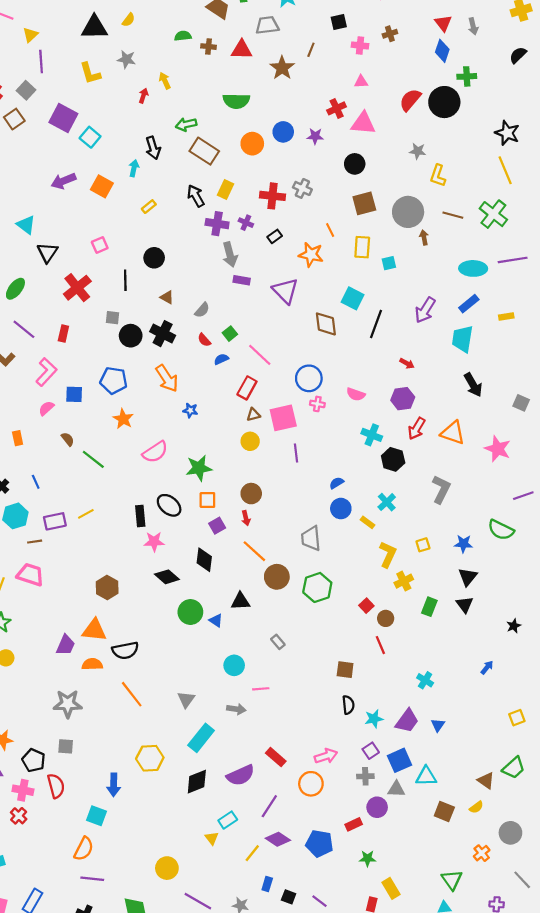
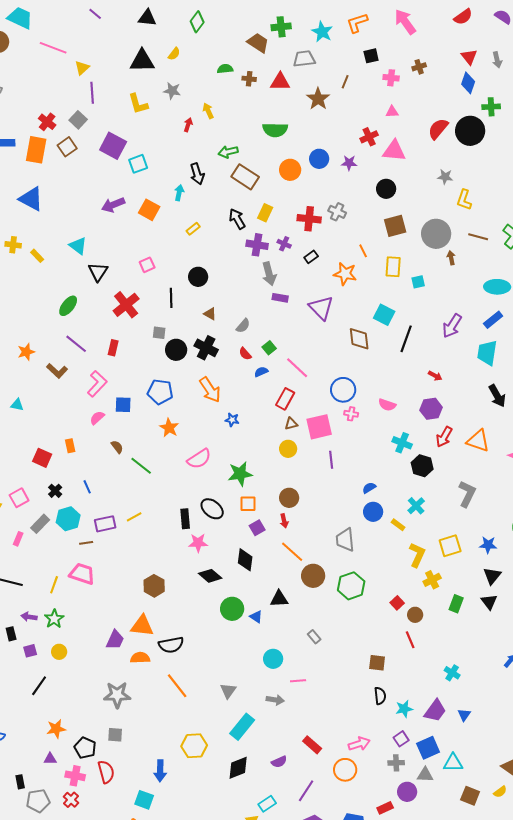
cyan square: (90, 137) -> (138, 164), turned 30
yellow square: (423, 545) -> (450, 546), size x1.6
purple semicircle: (241, 775) -> (279, 762), size x0.6

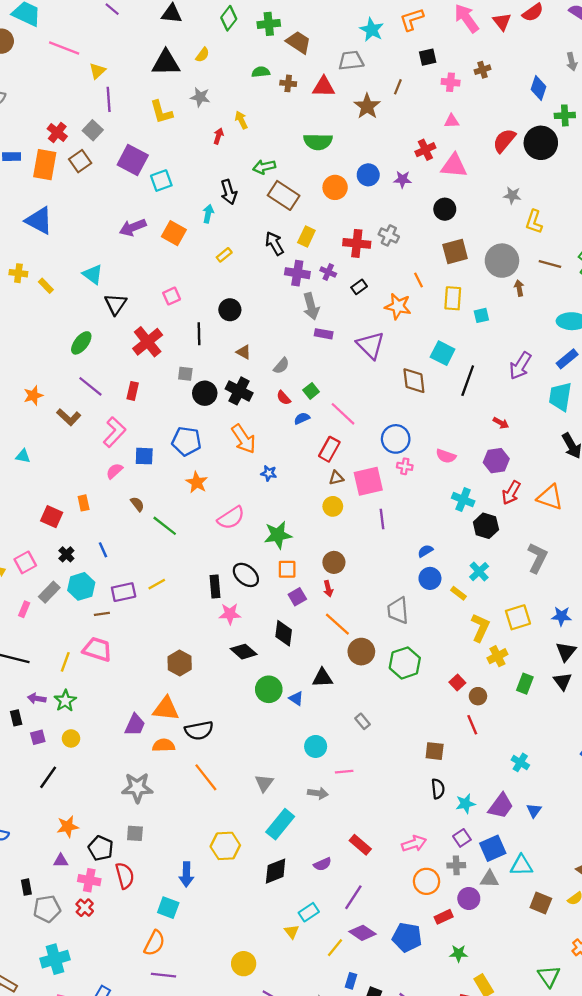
green cross: (281, 27) -> (269, 24), moved
red triangle: (469, 57) -> (502, 22), moved
orange circle: (345, 770) -> (427, 881), moved

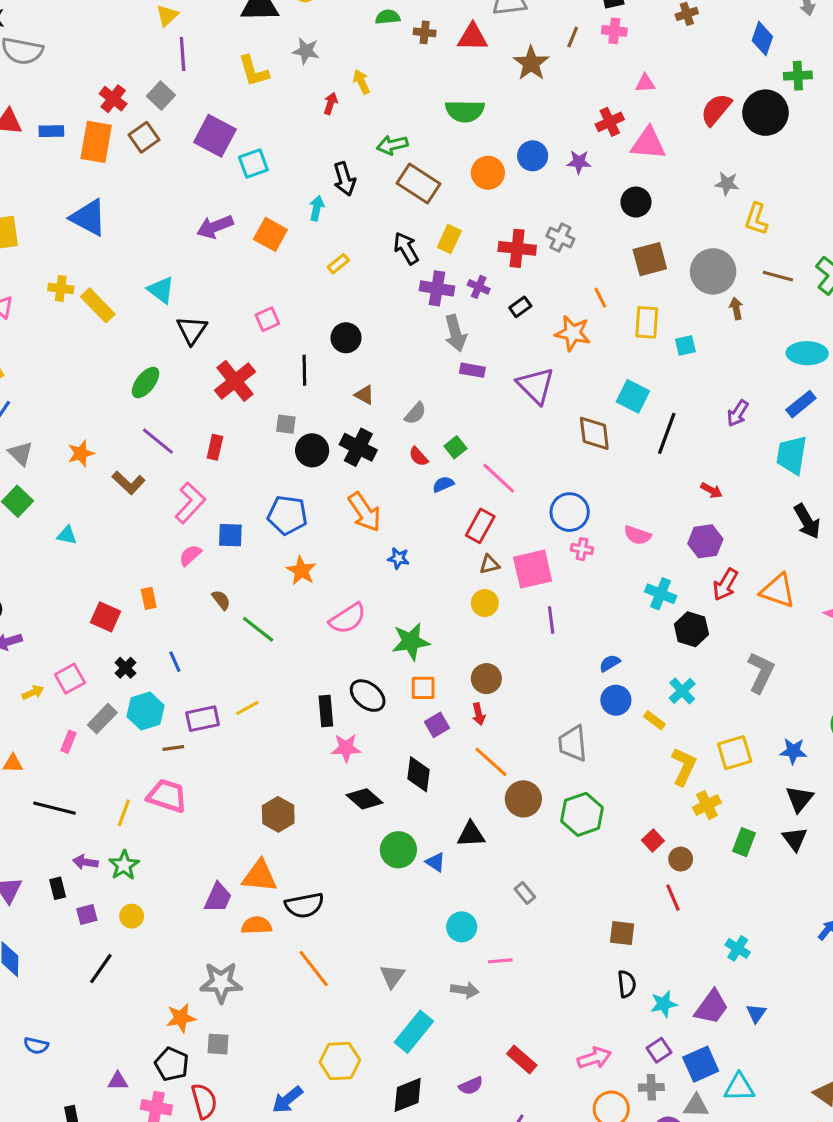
pink cross: (451, 82) -> (614, 31), moved
yellow rectangle: (46, 286) -> (98, 305), size x1.6
purple arrow: (520, 366) -> (738, 413), size x0.7
orange star: (68, 826) -> (181, 1018), moved
blue arrow: (186, 874) -> (287, 1100), turned 50

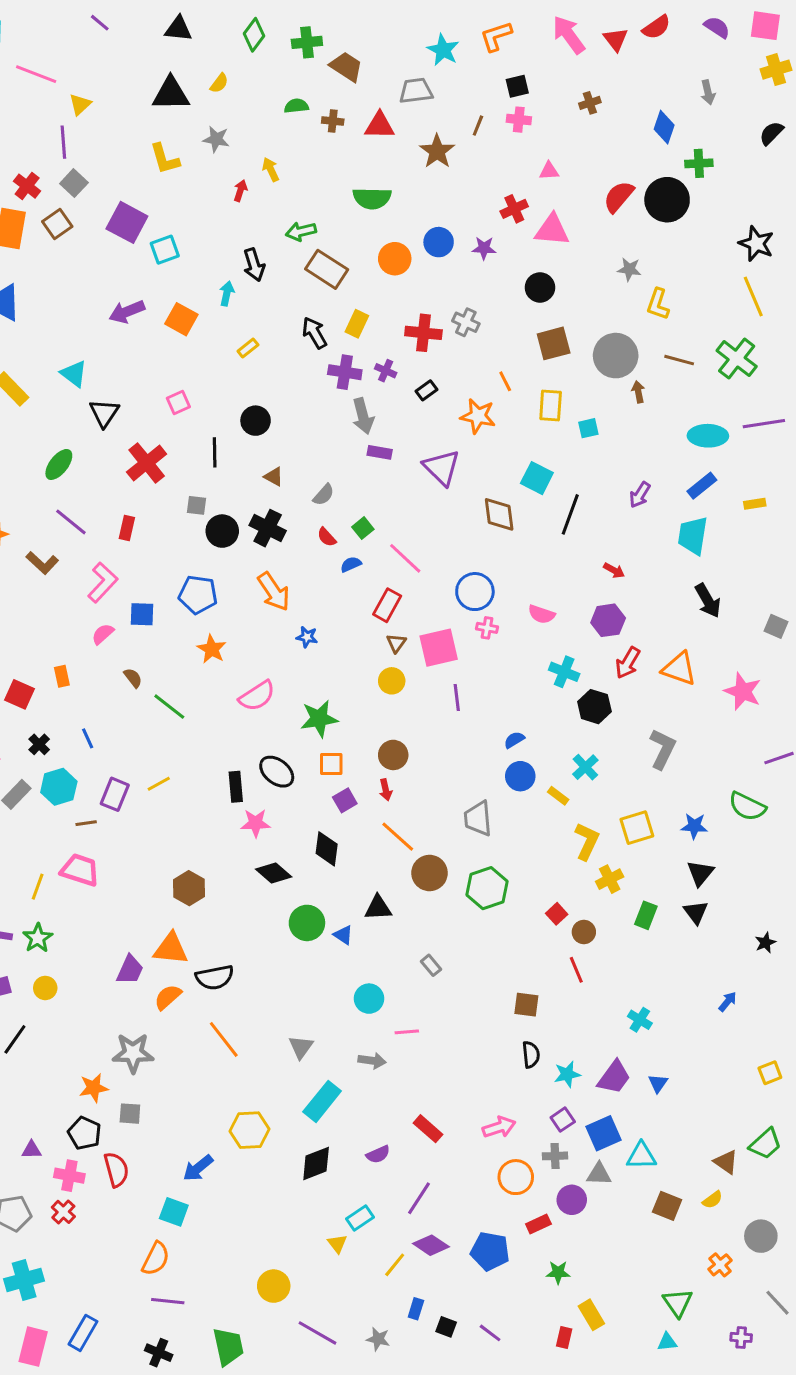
purple line: (183, 54) -> (63, 142), moved
brown triangle: (489, 564) -> (396, 643), turned -40
purple rectangle: (203, 719) -> (115, 794), turned -56
orange semicircle: (257, 925) -> (168, 997), turned -40

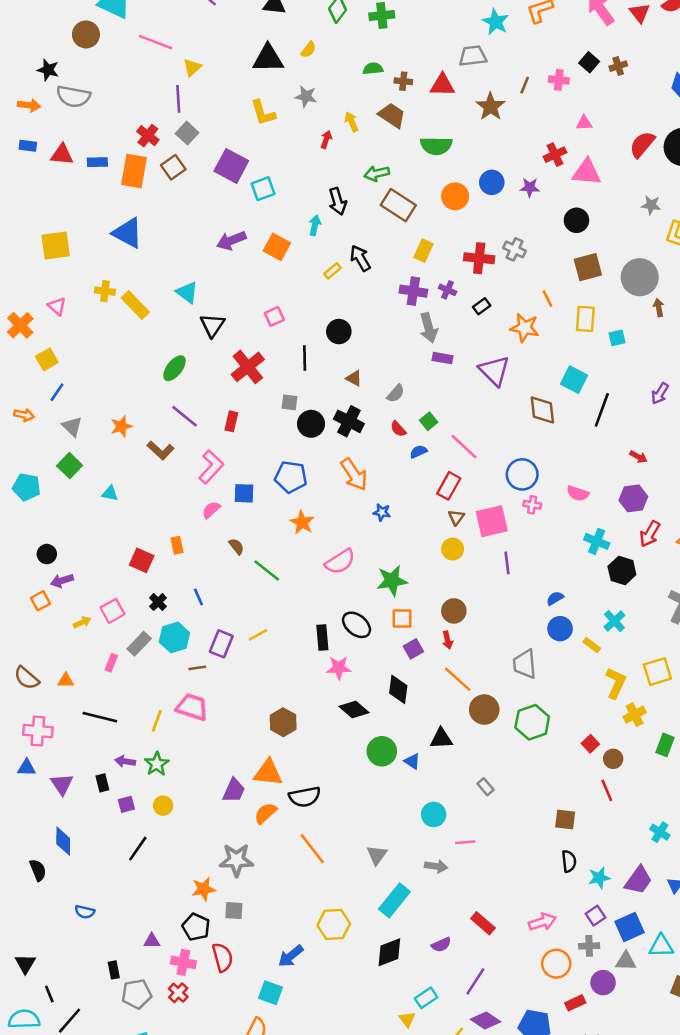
brown trapezoid: (346, 67) -> (392, 115), moved
black square: (517, 86) -> (589, 62), moved, turned -36
black arrow: (315, 333) -> (360, 258), moved

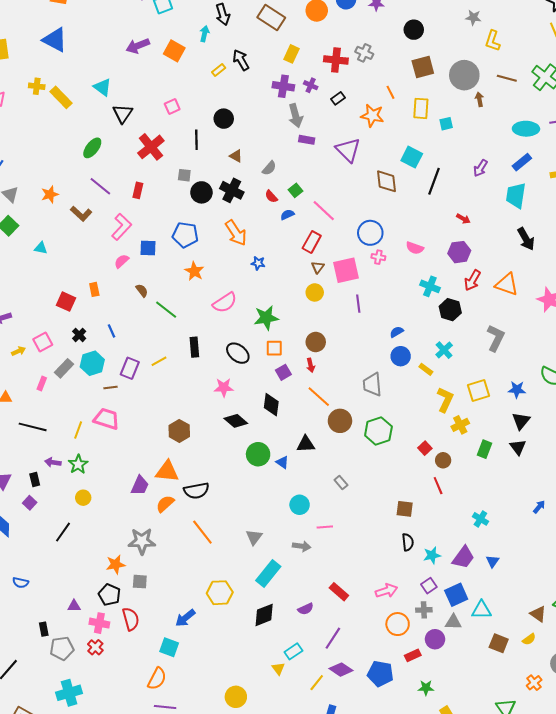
black rectangle: (322, 637) -> (194, 347), moved
purple square: (126, 804) -> (30, 503), moved, turned -32

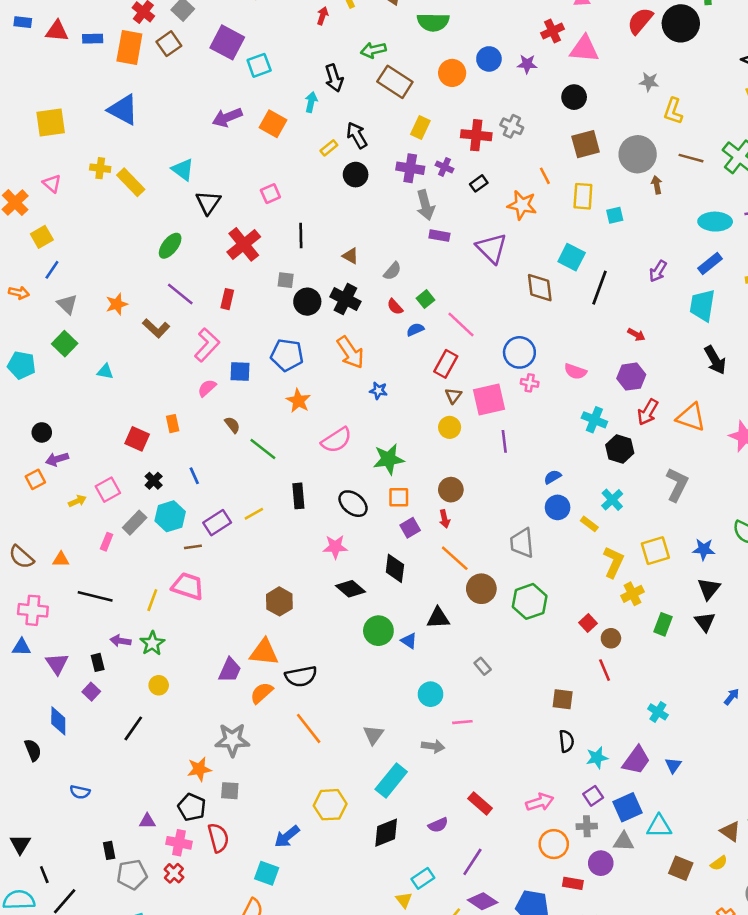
black circle: (224, 119) -> (356, 175), moved
purple rectangle: (130, 368) -> (217, 523), turned 35
red rectangle: (413, 655) -> (573, 883), turned 35

